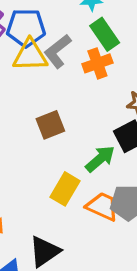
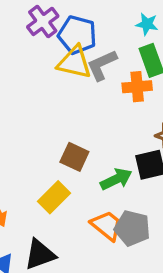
brown square: (50, 125) -> (74, 157), moved, turned 32
yellow rectangle: (65, 189) -> (54, 197), moved

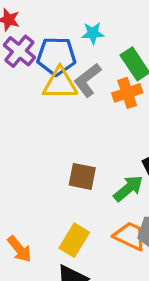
cyan star: (147, 24) -> (93, 33), moved
yellow rectangle: (54, 197) -> (74, 240), moved

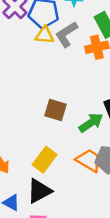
yellow triangle: (60, 84) -> (45, 35), size x0.7

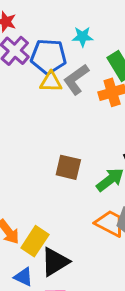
yellow rectangle: (45, 160) -> (35, 241), moved

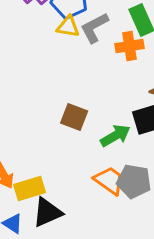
yellow rectangle: (35, 241) -> (29, 188), turned 32

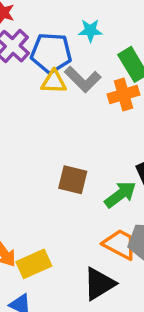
gray L-shape: (94, 28) -> (83, 79), turned -100
black triangle: (47, 212) -> (99, 284), moved

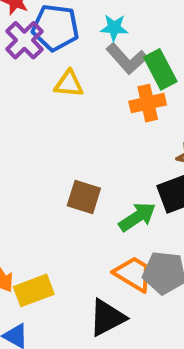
blue pentagon: (51, 53) -> (55, 28), moved
gray L-shape: (83, 79) -> (127, 59), moved

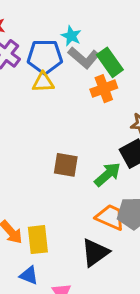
blue pentagon: (55, 28) -> (45, 57), moved
cyan star: (114, 28) -> (71, 36), turned 30
yellow rectangle: (34, 290) -> (38, 240), turned -68

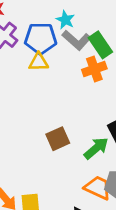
brown square: (66, 165) -> (58, 139), turned -35

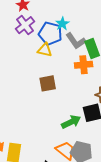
cyan star: (65, 20) -> (62, 24), moved
brown square: (58, 139) -> (48, 83), moved

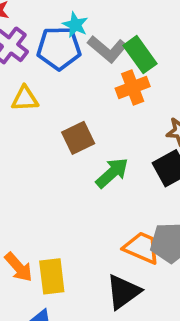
yellow triangle: (45, 50) -> (25, 99), moved
green arrow: (71, 122) -> (112, 173), moved

